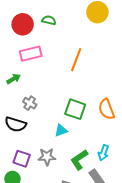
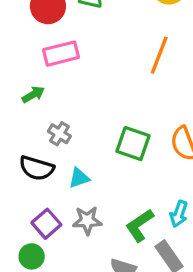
orange line: (76, 60) -> (159, 55), moved
cyan triangle: (61, 130) -> (79, 178), moved
purple square: (22, 159) -> (46, 224), turned 30

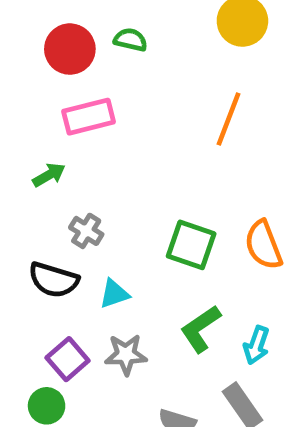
green L-shape: (140, 225) -> (200, 329), moved

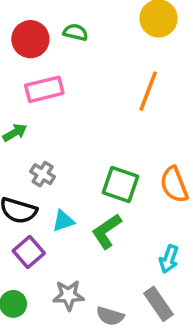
green L-shape: (200, 329) -> (107, 231), moved
gray star: (126, 355) -> (69, 295), moved
purple square: (68, 359) -> (29, 252), moved

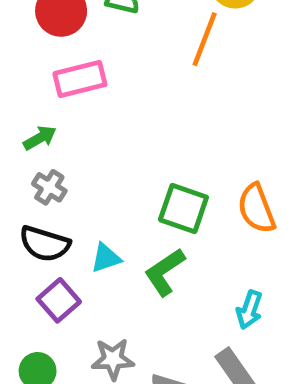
orange line: (148, 91) -> (205, 39), moved
gray cross: (43, 174) -> (49, 187), moved

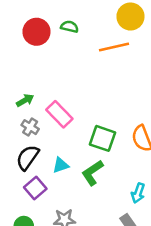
orange line: (205, 39) -> (114, 47), turned 56
pink rectangle: (80, 79) -> (59, 114), moved, turned 60
black semicircle: (45, 244) -> (28, 157), turned 108

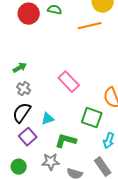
pink rectangle: (59, 114) -> (69, 82), moved
green square: (103, 138) -> (92, 118), moved
green L-shape: (92, 173) -> (66, 141), moved, turned 50

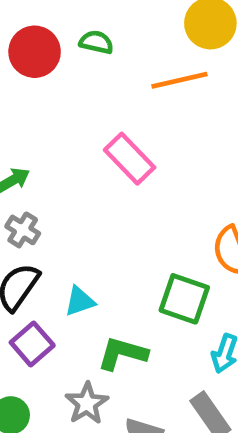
pink rectangle: (69, 82) -> (130, 159), moved
gray star: (51, 162) -> (87, 403), turned -30

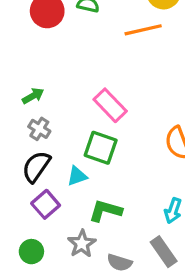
pink rectangle: (130, 159) -> (110, 105), moved
green square: (184, 299) -> (101, 148), moved

